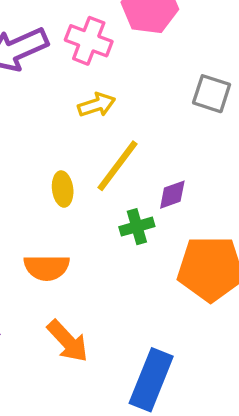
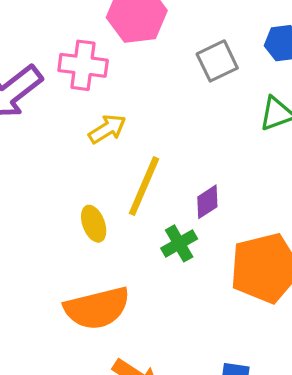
gray square: (212, 94) -> (217, 61), moved, turned -30
orange semicircle: (47, 268) -> (97, 308), size x1.4

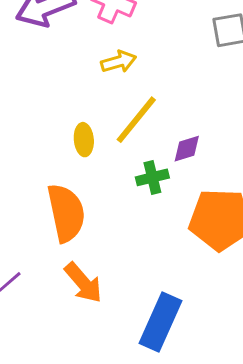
orange semicircle: (97, 308) -> (66, 213), turned -104

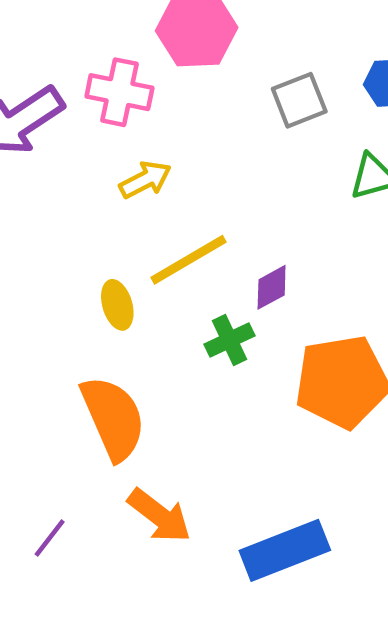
yellow line: (136, 120) -> (188, 260), turned 32
blue rectangle: (161, 322) -> (285, 550), turned 56

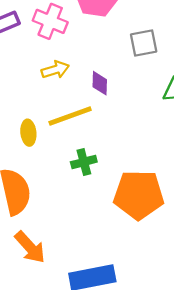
purple diamond: (272, 287) -> (100, 83), moved, turned -70

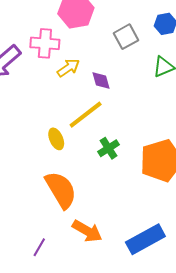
yellow arrow: (55, 70) -> (68, 68), moved

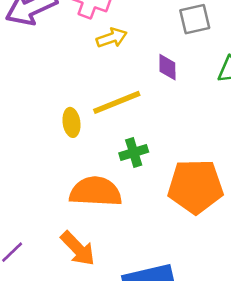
purple diamond: (101, 81) -> (167, 67), moved
orange semicircle: (61, 190) -> (96, 192), moved, turned -72

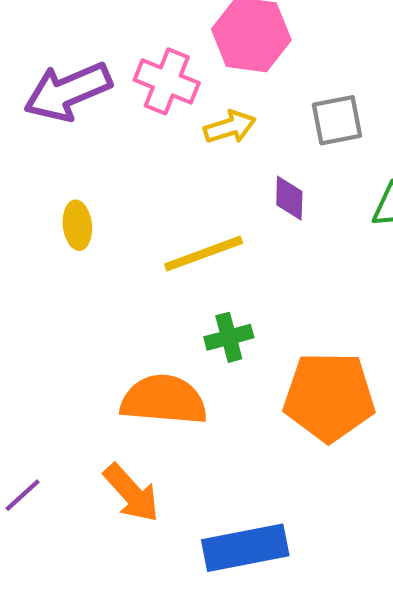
yellow arrow: (112, 38) -> (230, 127), moved
yellow ellipse: (71, 122) -> (77, 225), moved

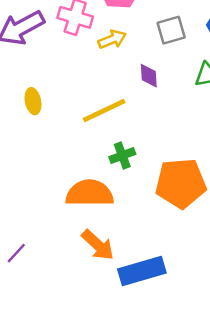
orange arrow: (131, 493) -> (98, 245), moved

